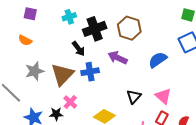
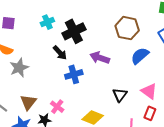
brown hexagon: (129, 28) -> (127, 28), moved
gray star: (35, 71) -> (19, 68), moved
brown triangle: (62, 74) -> (28, 102), moved, size x0.7

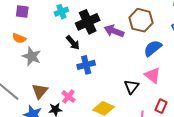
purple arrow: (100, 58) -> (114, 31), moved
gray star: (19, 68) -> (32, 56), turned -30
pink triangle: (149, 91) -> (152, 75), moved

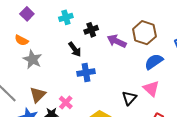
purple square: (22, 11) -> (27, 14), turned 32
black cross: (88, 22) -> (91, 30), size x0.6

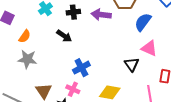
black cross: (91, 30) -> (73, 12), turned 32
orange semicircle: (21, 40) -> (25, 36), moved, turned -64
blue cross: (86, 72) -> (81, 68), moved

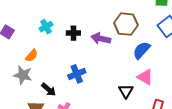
orange semicircle: (25, 36) -> (32, 56), moved
black arrow: (64, 36) -> (49, 90), moved
blue cross: (81, 68) -> (77, 74), moved

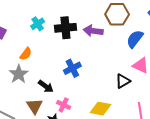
black cross: (73, 33) -> (65, 28), size x1.5
gray star: (23, 75) -> (19, 74), turned 30
black triangle: (126, 91) -> (123, 81), turned 35

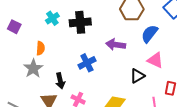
purple arrow: (93, 31) -> (116, 45), moved
orange semicircle: (26, 54) -> (40, 48), turned -32
black arrow: (46, 86) -> (60, 81), turned 42

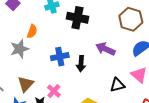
blue cross: (87, 63) -> (60, 57), moved
black arrow: (60, 81) -> (81, 64), moved

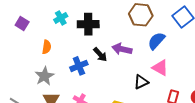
gray star: (19, 49) -> (44, 76), moved
black arrow: (81, 64) -> (100, 55), moved, turned -35

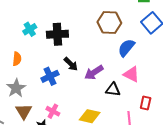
purple arrow: (122, 49) -> (94, 72), moved, turned -42
black triangle: (141, 82) -> (113, 89), turned 35

